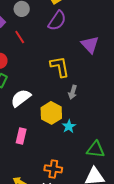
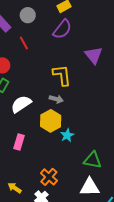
gray arrow: (73, 92) -> (56, 99), moved, turned -96
orange cross: (53, 169) -> (49, 177), turned 30

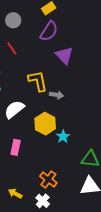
purple triangle: (94, 55) -> (64, 55), moved
yellow L-shape: (62, 75) -> (38, 81), moved
gray arrow: (56, 99) -> (57, 95), moved

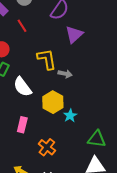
purple triangle: (64, 55) -> (74, 35), turned 30
white semicircle: (14, 109) -> (22, 87), turned -90
orange cross: (48, 180) -> (47, 147), moved

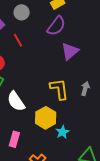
yellow L-shape: (47, 59) -> (59, 89), moved
gray arrow: (65, 74) -> (85, 88), moved, turned -88

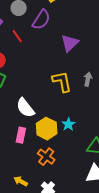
purple semicircle: (56, 26) -> (41, 20), moved
white semicircle: (16, 101) -> (25, 108), moved
yellow hexagon: (46, 118) -> (47, 129), moved

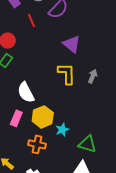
purple triangle: (70, 43) -> (72, 44), moved, turned -48
cyan star: (68, 124) -> (62, 130), moved
orange cross: (46, 157) -> (37, 144), turned -36

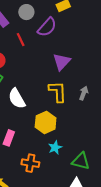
purple triangle: (72, 44) -> (62, 62), turned 36
white semicircle: (26, 92) -> (17, 98), moved
yellow hexagon: (43, 117) -> (46, 122), moved

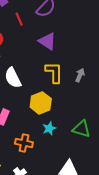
purple triangle: (62, 62) -> (47, 41), moved, turned -42
green triangle: (81, 161) -> (81, 129), moved

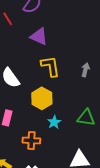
gray arrow: (80, 75) -> (85, 70), moved

